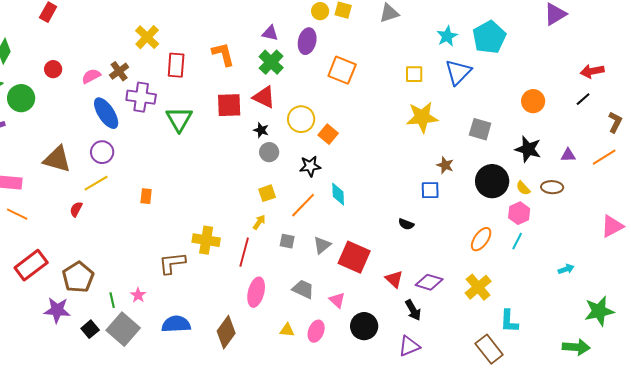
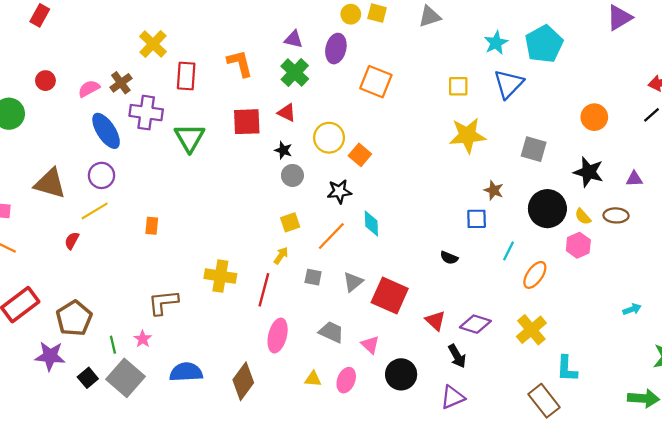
red triangle: (264, 97) -> (287, 113), size x0.7
cyan line: (517, 241) -> (509, 251), moved
brown L-shape: (172, 263) -> (163, 302), moved

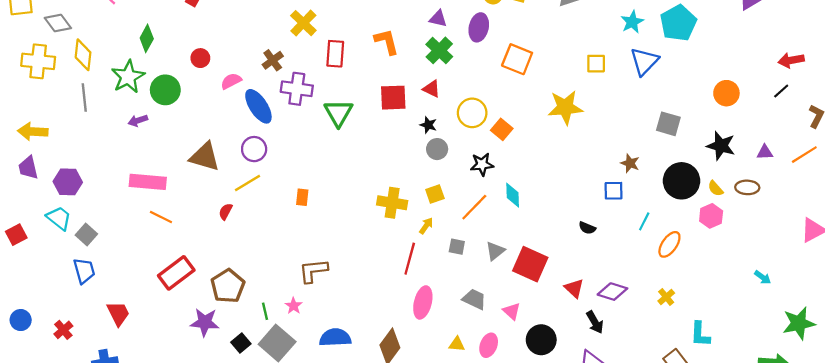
pink semicircle: (89, 89) -> (231, 81), moved
yellow star: (467, 135) -> (565, 107), moved
yellow cross: (220, 276) -> (392, 203), moved
cyan arrow: (632, 309) -> (763, 277), turned 56
yellow cross: (531, 330) -> (666, 297), size x0.6

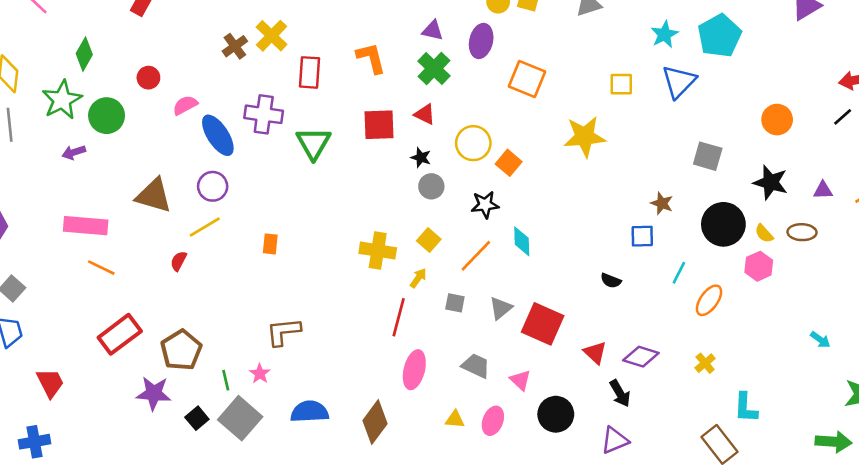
brown cross: (273, 60) -> (235, 46), moved
yellow square: (435, 194) -> (429, 240), turned -30

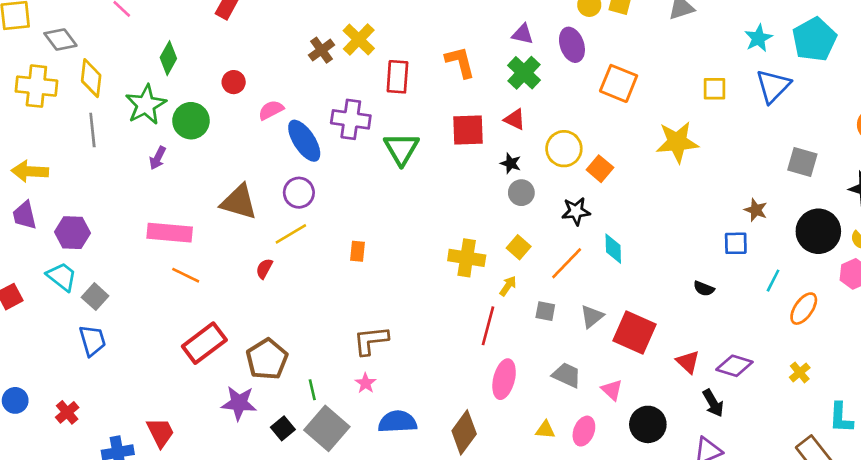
purple ellipse: (481, 41) -> (572, 45), turned -32
purple arrow: (74, 152) -> (158, 158), turned -45
pink star: (260, 374) -> (365, 383), moved
red trapezoid: (50, 383) -> (160, 432), moved

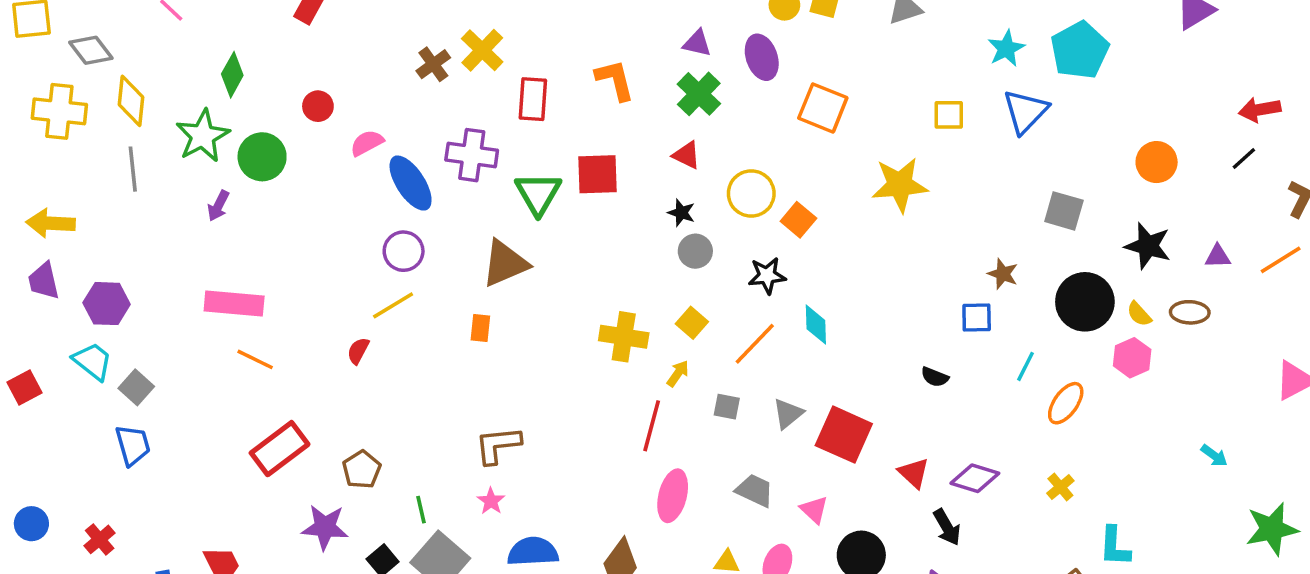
red square: (468, 130) -> (597, 174), moved
brown triangle: (239, 202) -> (505, 263), moved, turned -39
brown pentagon: (267, 359) -> (362, 470), size x0.7

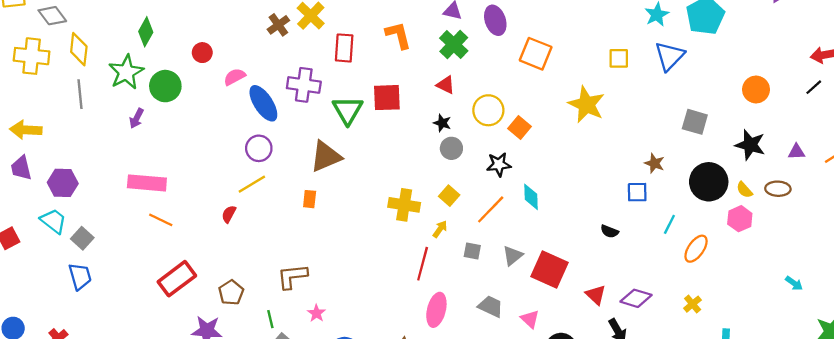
yellow star: (900, 185) -> (586, 104), turned 30
brown L-shape: (498, 445) -> (292, 276), moved

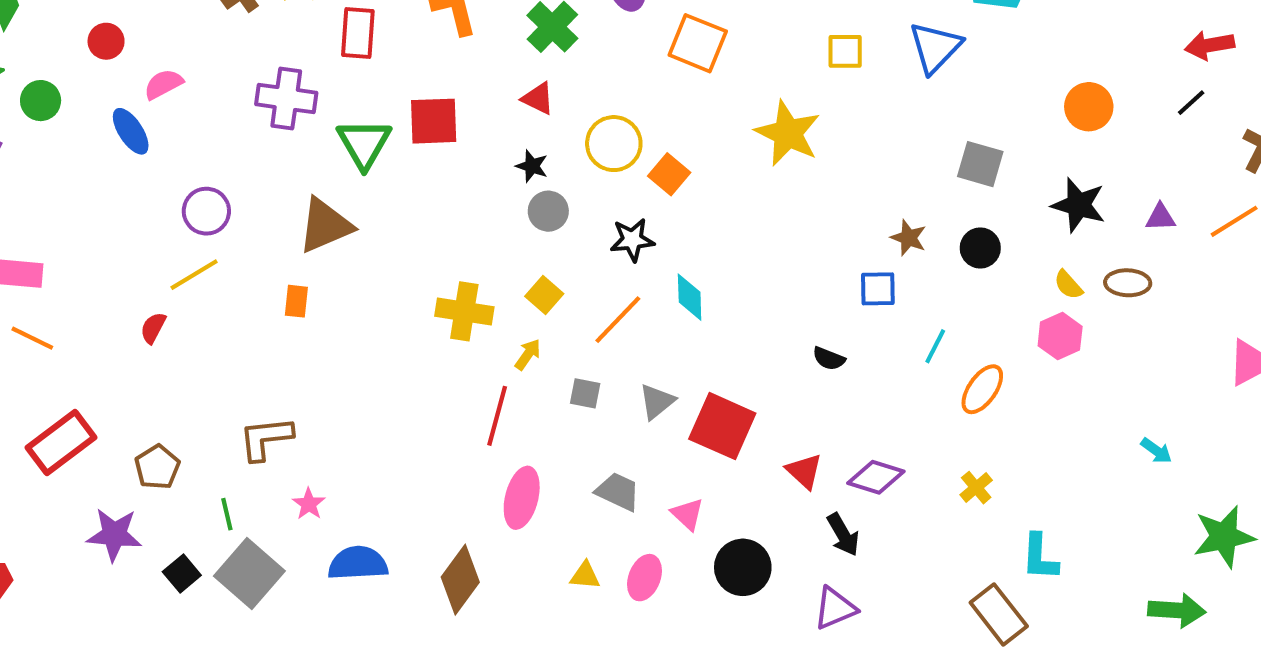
green circle: (165, 86) -> (41, 101), size x0.7
blue ellipse: (263, 103) -> (131, 131), moved, size x0.7
black circle: (709, 182) -> (980, 248), moved, size x0.6

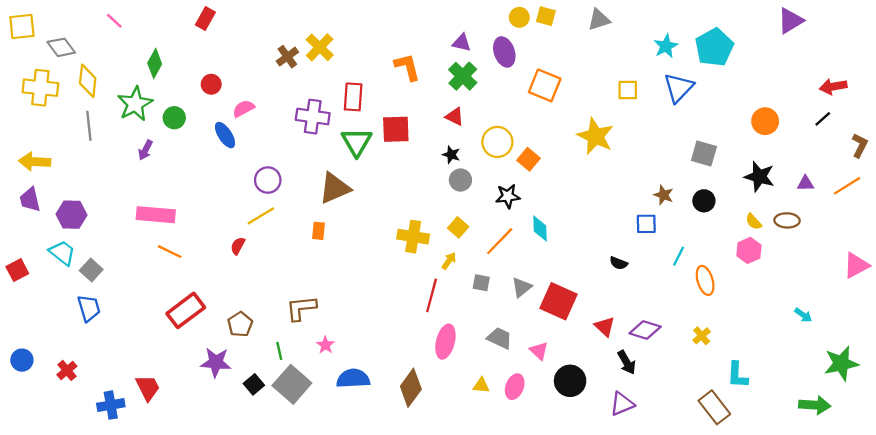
red rectangle: (358, 33) -> (353, 97), moved
orange ellipse: (982, 389) -> (705, 280), turned -52

